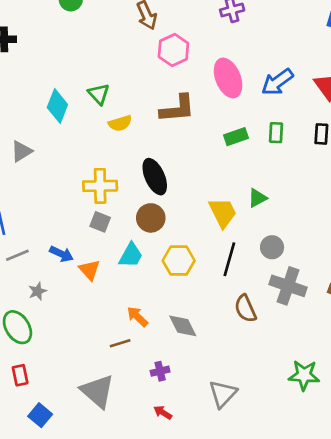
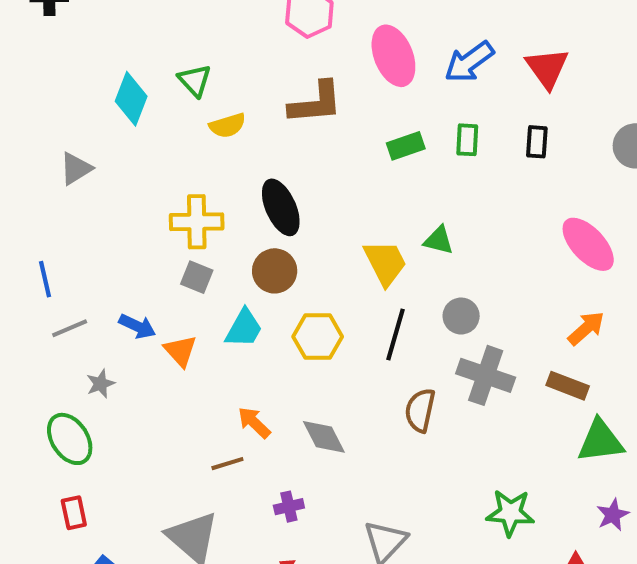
green triangle: (257, 198) -> (439, 240), turned 42
brown semicircle: (245, 309) -> (420, 410), turned 36

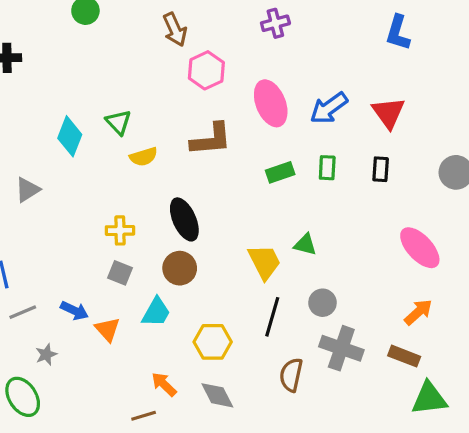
yellow cross: (197, 222) -> (120, 230), size x0.7
yellow hexagon: (318, 337) -> (213, 342), moved

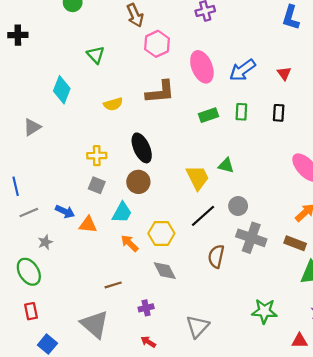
red triangle: (388, 113) -> (284, 73), size x0.6
green triangle: (118, 122) -> (96, 55), moved
black line: (272, 317) -> (203, 216), turned 32
orange triangle: (107, 329) -> (88, 225), turned -42
orange arrow: (164, 384) -> (130, 243), moved

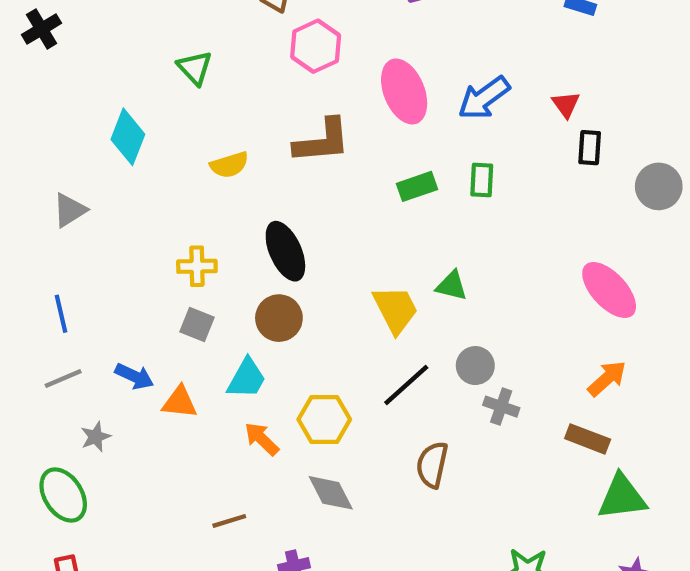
black cross: (18, 35) -> (42, 29), turned -30
black rectangle: (279, 113) -> (590, 148), moved
blue line: (16, 186) -> (61, 314), moved
gray cross: (251, 238) -> (501, 407), moved, size x0.6

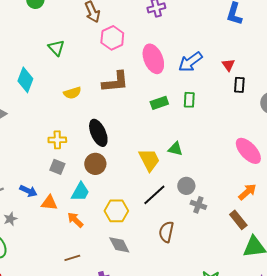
orange arrow: (262, 439) -> (75, 220), moved
brown rectangle: (588, 439) -> (238, 220), turned 30

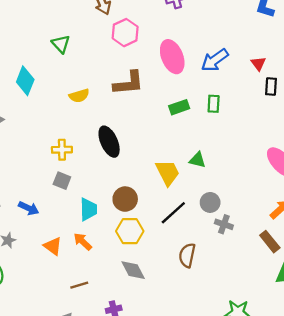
brown circle: (95, 164) -> (125, 199), moved
cyan trapezoid: (80, 192) -> (88, 209), turned -30
orange triangle: (49, 203) -> (53, 246), moved, turned 30

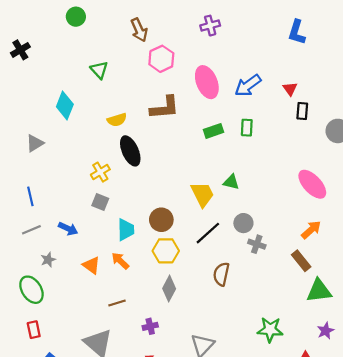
black ellipse: (109, 142) -> (130, 151), moved
yellow cross: (62, 150) -> (100, 172), turned -30
gray diamond: (133, 270) -> (169, 289), turned 55

